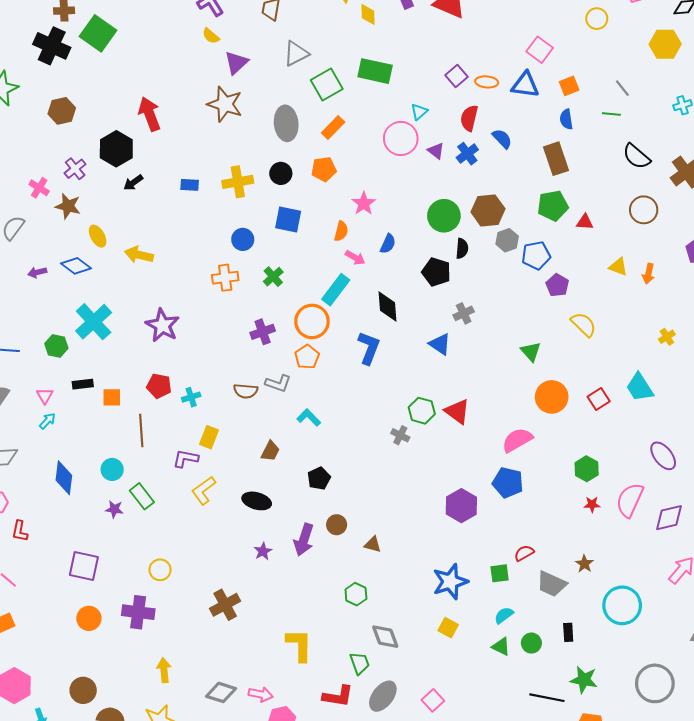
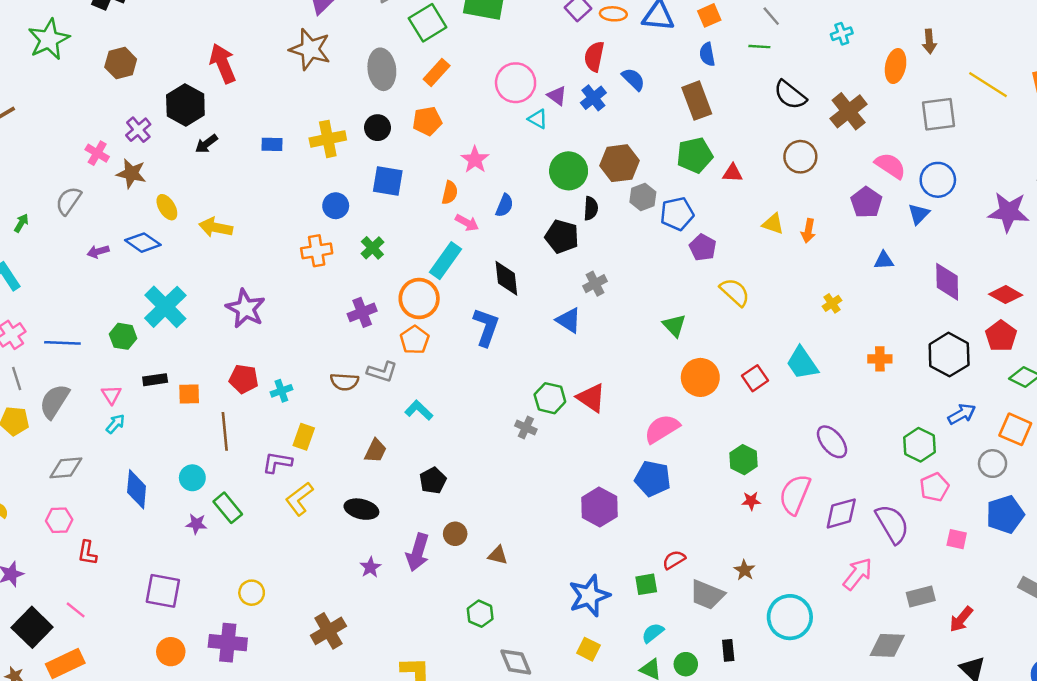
cyan triangle: (419, 112) -> (538, 119), moved, turned -48

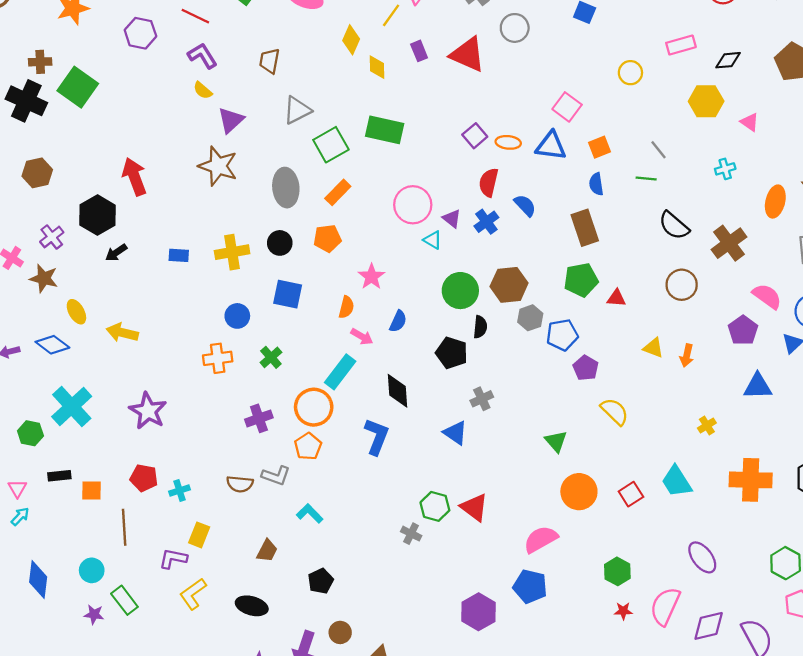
blue triangle: (884, 260) -> (758, 386), size x1.5
orange cross: (880, 359) -> (751, 480), size x1.8

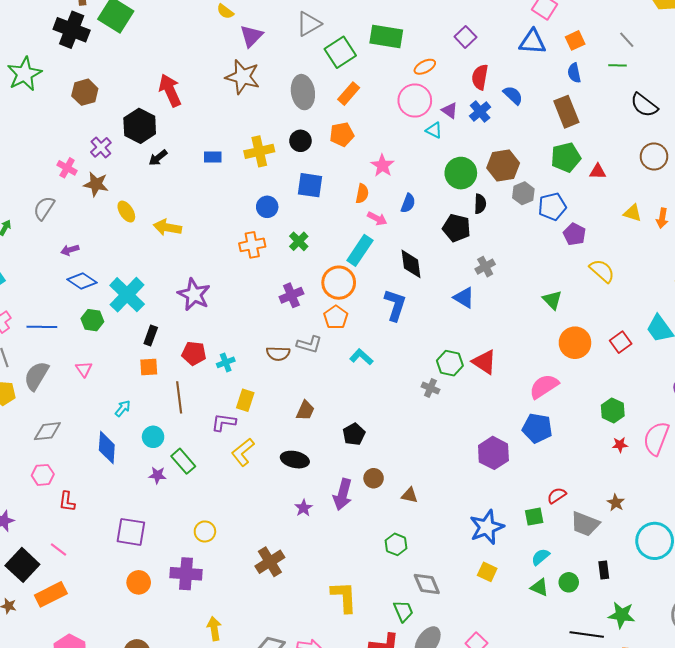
orange ellipse: (508, 142) -> (425, 67), moved, turned -30
blue diamond: (52, 345) -> (82, 281), moved
black rectangle: (59, 476) -> (151, 335), moved, turned -60
cyan L-shape: (310, 514) -> (361, 357), moved
cyan arrow: (20, 516) -> (123, 408), moved

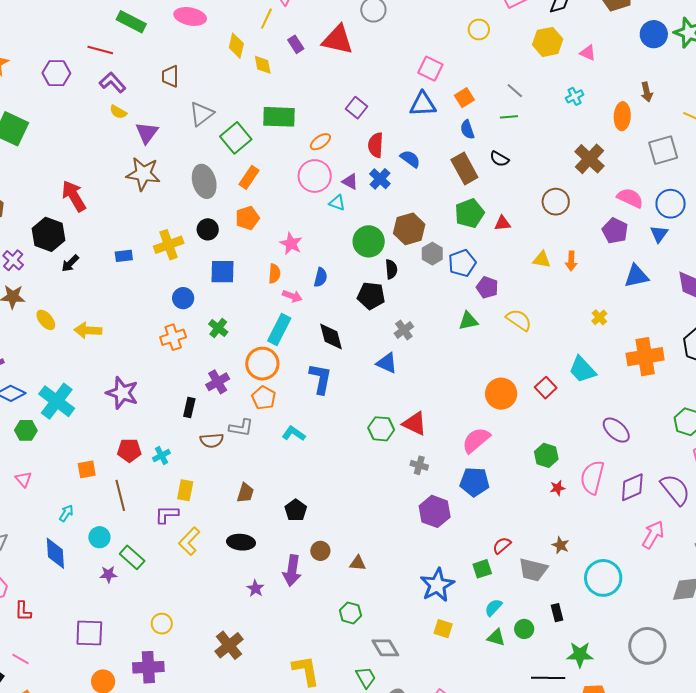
black semicircle: (644, 105) -> (499, 159), moved, size x0.7
green triangle: (552, 300) -> (468, 321), moved, turned -50
black rectangle: (151, 335) -> (189, 408), moved
gray cross: (430, 388) -> (419, 465), moved

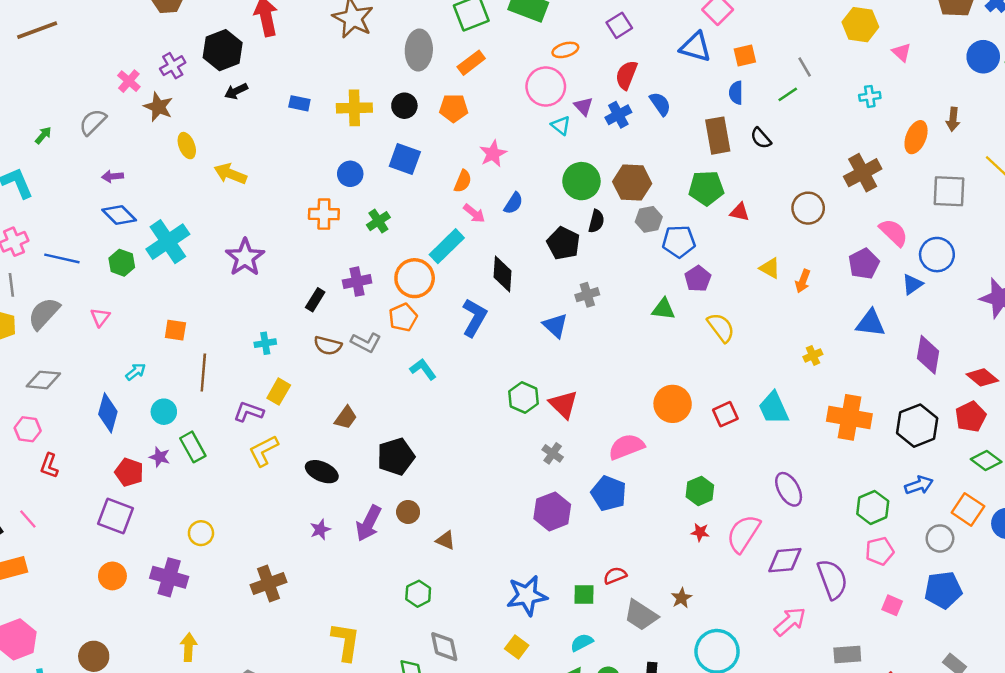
green line: (509, 117) -> (788, 94), turned -48
red pentagon: (129, 450) -> (129, 472), moved
black pentagon: (296, 510) -> (396, 457), size x1.4

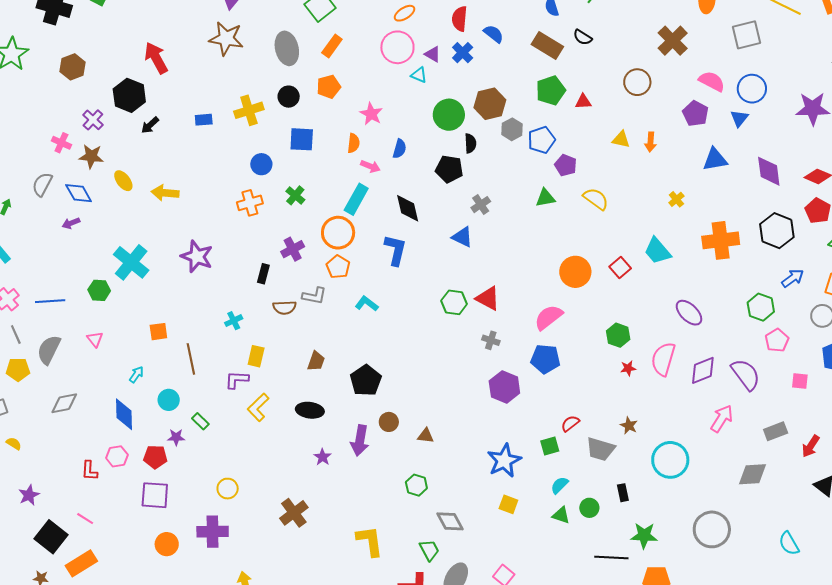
brown rectangle: (718, 136) -> (547, 46), turned -32
blue diamond: (119, 215) -> (79, 193), moved, turned 32
pink hexagon: (28, 429) -> (117, 456), moved
green rectangle: (193, 447) -> (200, 421), size x0.7

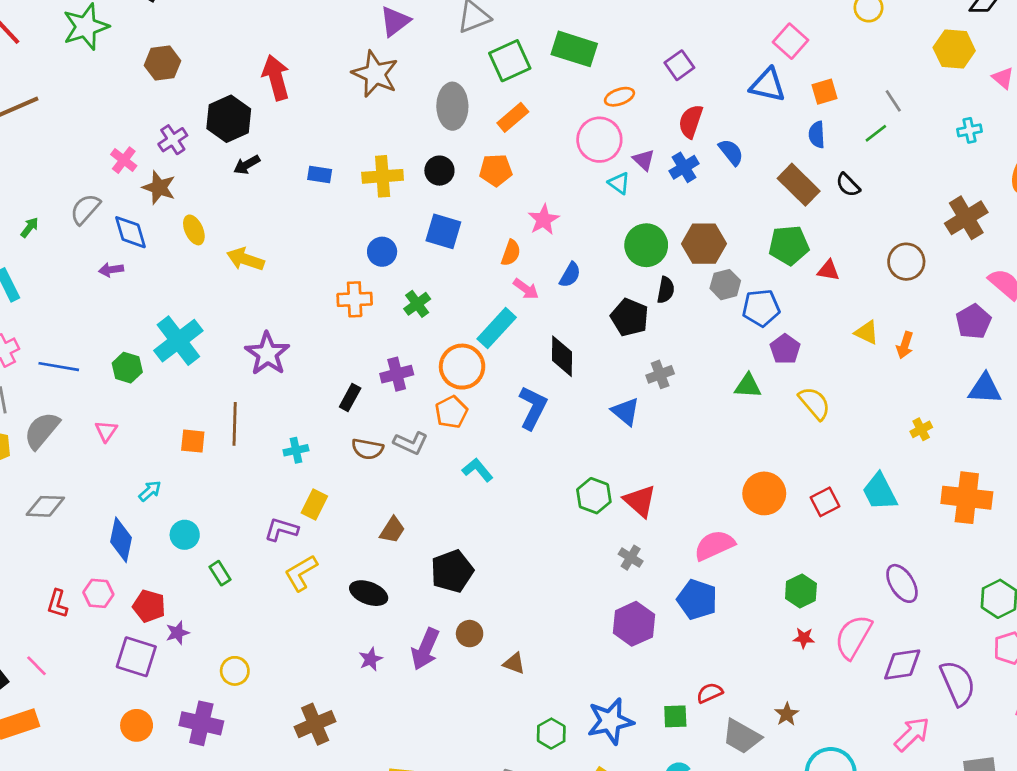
brown line: (191, 359) -> (235, 424), moved
purple star: (176, 437) -> (177, 633), moved, turned -30
green hexagon: (416, 485) -> (551, 734), moved

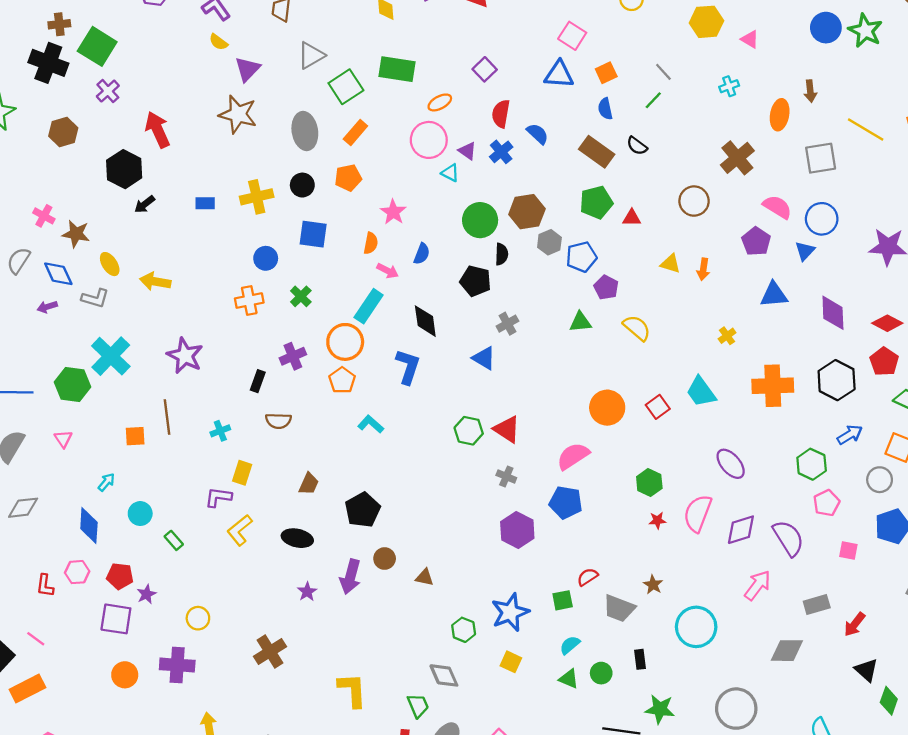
purple cross: (173, 140) -> (108, 91), moved
green hexagon: (127, 368) -> (73, 385), size x1.4
gray L-shape: (411, 443) -> (95, 298), moved

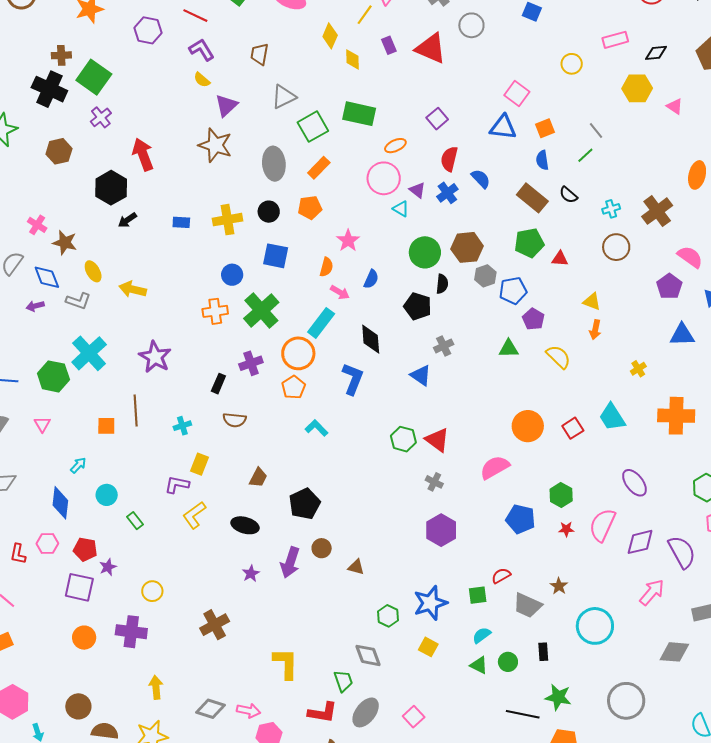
cyan cross: (729, 86) -> (611, 209), moved
orange arrow: (703, 269) -> (595, 330), moved
green cross: (301, 296) -> (261, 310), size x1.8
blue pentagon: (566, 502) -> (520, 519), moved

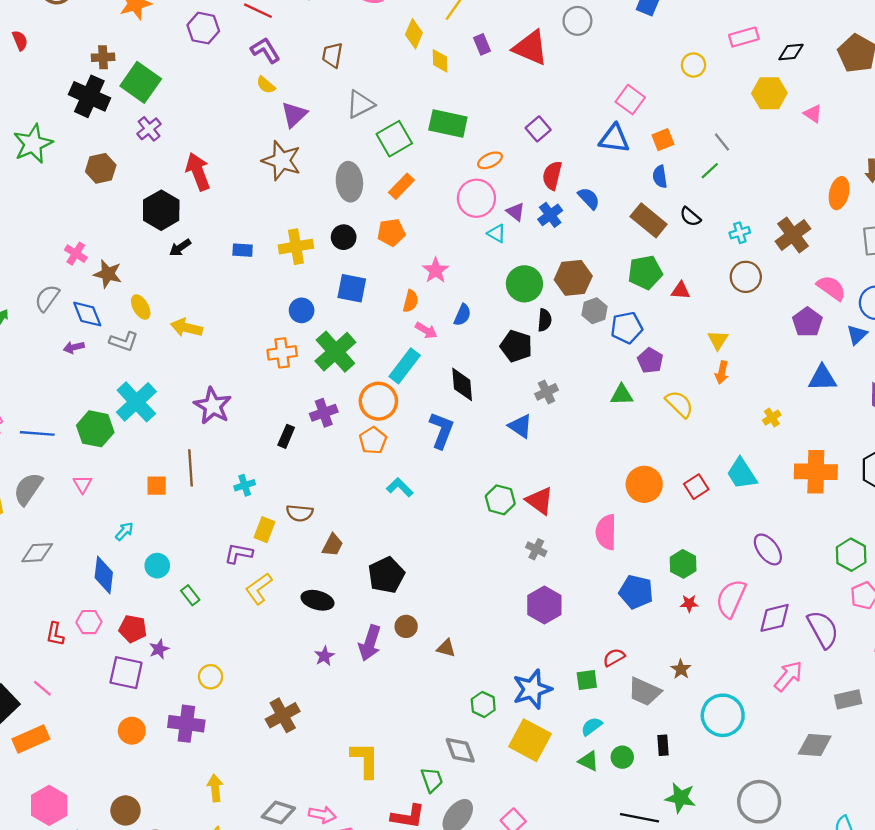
yellow triangle: (592, 302) -> (718, 340), turned 42
brown semicircle: (235, 420) -> (300, 513), moved
pink semicircle: (495, 467) -> (606, 532), turned -60
yellow square: (428, 647) -> (530, 740), size x1.8

